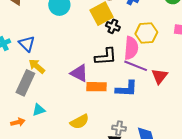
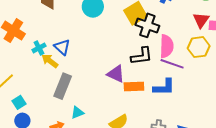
black cross: (113, 26) -> (147, 25), size x1.6
yellow hexagon: (146, 33) -> (199, 47), moved
yellow arrow: (37, 66) -> (50, 61), moved
red triangle: (159, 76) -> (201, 20), moved

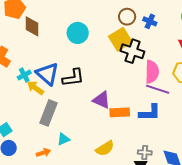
blue triangle: (62, 47) -> (47, 74), size x1.4
black L-shape: (142, 56) -> (73, 78), moved

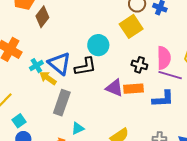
brown diamond: (32, 26) -> (42, 17), turned 40
cyan circle: (78, 33) -> (98, 45), moved
black cross: (132, 51) -> (139, 65), moved, size x0.7
orange rectangle: (120, 112) -> (133, 89), moved

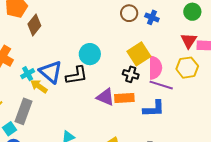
yellow square: (131, 26) -> (139, 54), moved
gray rectangle: (62, 103) -> (23, 111), moved

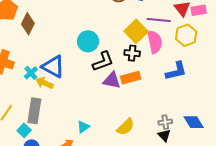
black L-shape: (77, 75) -> (103, 61), moved
purple line: (161, 85) -> (159, 20), moved
blue L-shape: (154, 109) -> (176, 71), moved

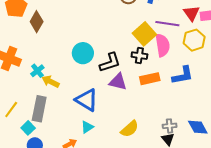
cyan circle: (88, 41) -> (83, 53), moved
blue triangle: (53, 67) -> (87, 100), moved
orange rectangle: (131, 78) -> (150, 79), moved

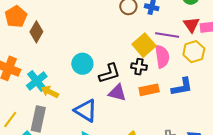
cyan cross: (37, 71) -> (37, 81), size x1.5

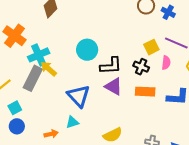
yellow square: (144, 45) -> (151, 47), size x0.7
pink semicircle: (162, 56) -> (166, 63), size x0.6
gray rectangle: (38, 119) -> (33, 78), moved

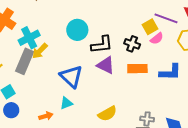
yellow square: (151, 47) -> (150, 27), moved
pink semicircle: (166, 63) -> (157, 39), turned 48
yellow arrow: (49, 69) -> (40, 51), turned -84

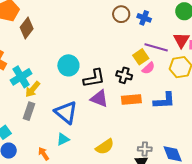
gray rectangle: (25, 61) -> (29, 111), moved, size x0.7
orange arrow: (46, 116) -> (44, 154), turned -104

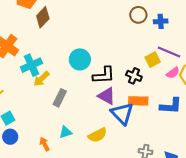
blue cross: (144, 18) -> (161, 21), turned -32
pink semicircle: (148, 68) -> (173, 73), moved
gray rectangle: (29, 111) -> (60, 98), moved
blue triangle: (66, 112) -> (122, 114), moved
yellow semicircle: (105, 147) -> (97, 135), moved

